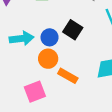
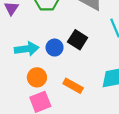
orange circle: (48, 59) -> (37, 77), moved

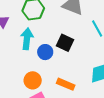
cyan arrow: (27, 49) -> (27, 39), moved, turned -70

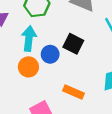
orange circle: (33, 80) -> (28, 67), moved

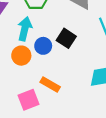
orange rectangle: (73, 92) -> (50, 84), moved

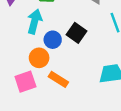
orange circle: (21, 56) -> (39, 58), moved
pink square: (28, 100) -> (25, 82), moved

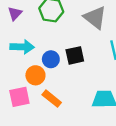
cyan arrow: (35, 22) -> (22, 47), moved, turned 70
black square: (76, 33) -> (75, 55), turned 36

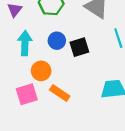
cyan arrow: (22, 47) -> (25, 43), turned -85
blue circle: (51, 59) -> (57, 41), moved

